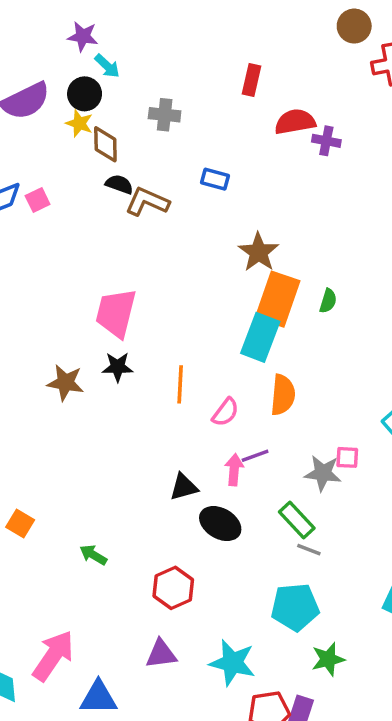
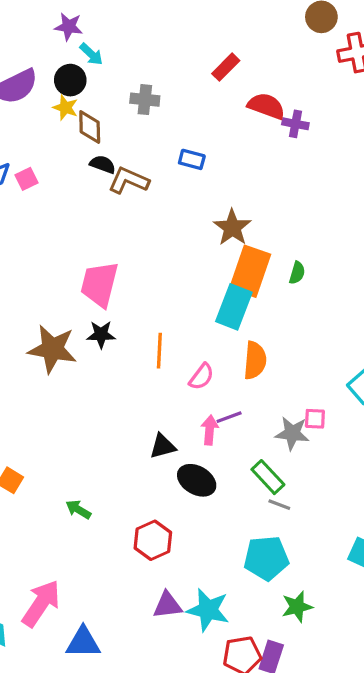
red rectangle: (252, 80) -> (226, 67), turned 32
red semicircle: (295, 122) -> (266, 106), turned 30
brown star: (65, 383) -> (52, 349), size x1.4
purple triangle: (161, 654) -> (167, 605), moved

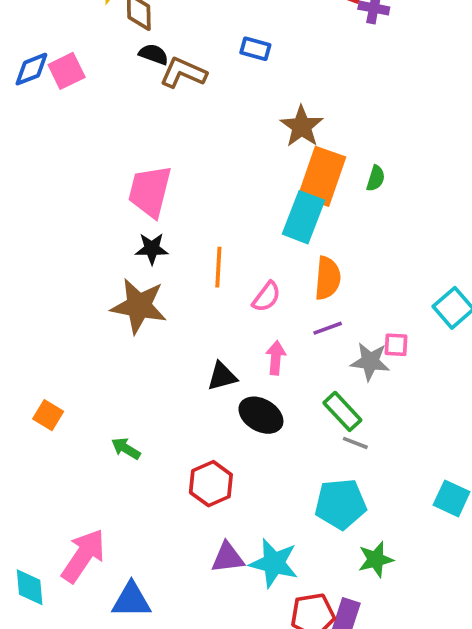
pink square: (26, 179) -> (67, 71), size x1.4
brown star: (52, 349) -> (139, 306), moved
purple line: (229, 417) -> (328, 328), moved

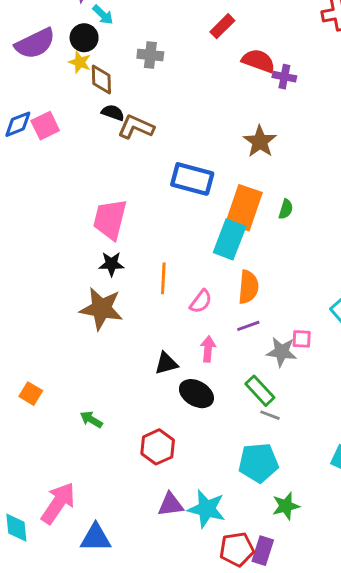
blue rectangle: (255, 49) -> (192, 179), moved, size x1.8
brown star: (302, 126) -> (260, 141), moved

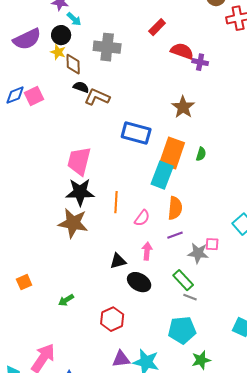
gray cross: (150, 55) -> (107, 47), size x1.5
black star: (111, 264) -> (80, 192), size x1.6
orange square: (31, 394) -> (24, 282), turned 35
green arrow: (91, 420) -> (66, 300), turned -63

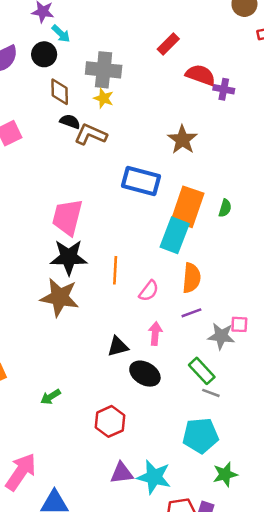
yellow star: (58, 52) -> (104, 98), moved
brown star: (183, 107) -> (182, 140), moved

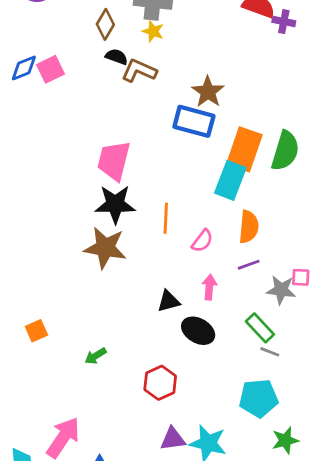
brown diamond: (60, 92) -> (105, 24), turned 32
brown star: (182, 140) -> (208, 92), moved
green semicircle: (225, 208) -> (285, 151), size x2.0

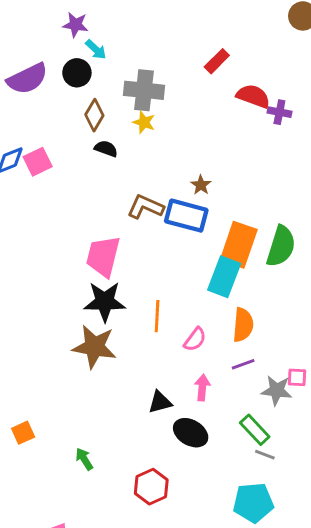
brown L-shape: (139, 71) -> (145, 207), moved
brown star: (208, 92) -> (201, 185), size x0.6
green arrow: (95, 356) -> (84, 459), turned 90

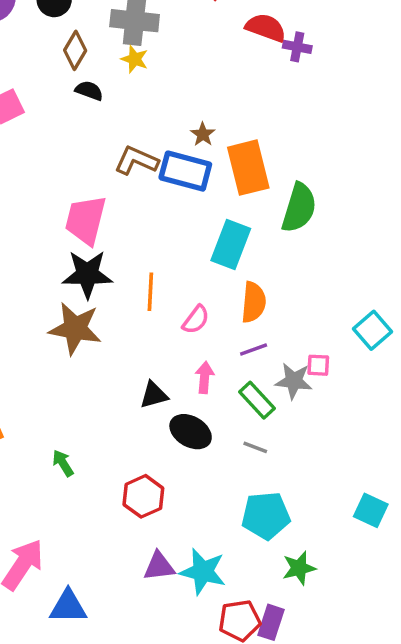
orange rectangle: (239, 245) -> (248, 168), moved, turned -33
green rectangle: (255, 430) -> (257, 400), moved
gray line: (265, 455) -> (255, 447), moved

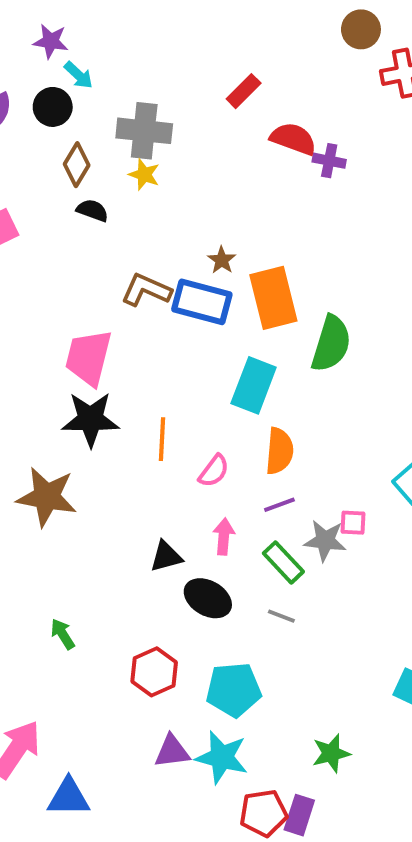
brown star: (75, 328) -> (47, 497), moved
cyan pentagon: (266, 516) -> (234, 690), moved

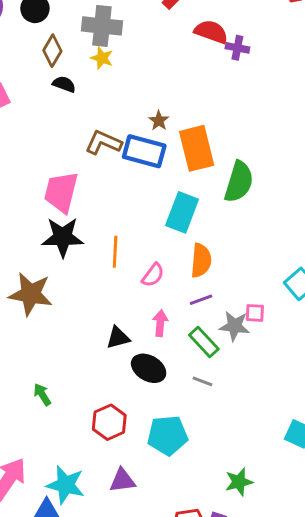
cyan star: (222, 757) -> (66, 485), moved

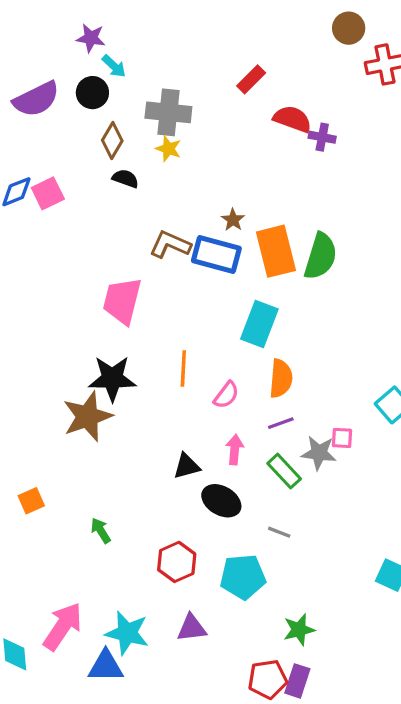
green semicircle: (239, 182) -> (321, 256), moved
black star: (63, 237) -> (112, 378), moved
brown star: (31, 294) -> (87, 416), turned -30
gray line: (202, 381) -> (279, 532), moved
green star: (239, 482) -> (299, 630), moved

